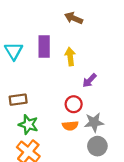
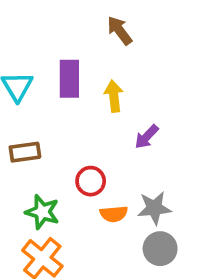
brown arrow: (74, 18) -> (120, 30), turned 30
brown rectangle: (18, 100) -> (25, 152), moved
red circle: (74, 104) -> (91, 181), moved

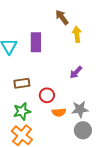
yellow arrow: (114, 96) -> (77, 34), moved
brown rectangle: (25, 152) -> (22, 83), moved
green star: (42, 212) -> (22, 111), turned -30

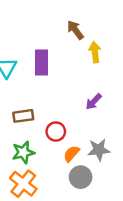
orange semicircle: (59, 112) -> (71, 154), turned 136
gray circle: (83, 130) -> (81, 177), moved

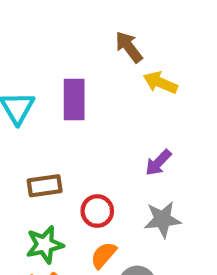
yellow arrow: (95, 52) -> (160, 83), turned -60
gray star: (99, 150) -> (162, 219), moved
orange semicircle: (71, 154) -> (104, 255), moved

